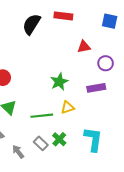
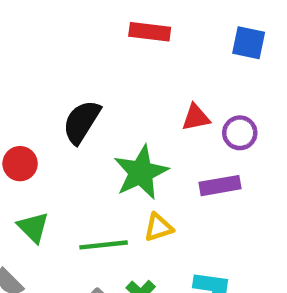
black semicircle: (31, 24) -> (82, 122), moved
red triangle: (84, 47) -> (196, 117), moved
green star: (59, 82) -> (141, 172), size x1.4

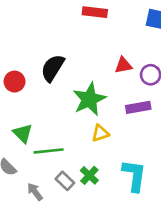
red circle: (20, 164) -> (15, 82), moved
green line: (104, 245) -> (49, 151), moved

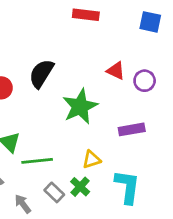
red triangle: (123, 65) -> (116, 71), turned 36
purple rectangle: (138, 107) -> (132, 129), moved
yellow triangle: (100, 133) -> (92, 159), moved

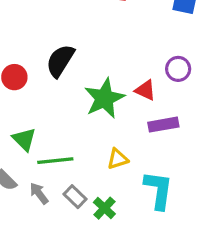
red triangle: (116, 71) -> (145, 90), moved
green cross: (80, 187) -> (104, 208), moved
gray arrow: (23, 204) -> (39, 193), moved

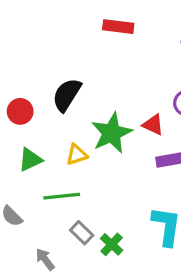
green triangle: (24, 139) -> (30, 160), moved, turned 50
yellow triangle: (118, 159) -> (77, 155), moved
gray arrow: (39, 193) -> (45, 259), moved

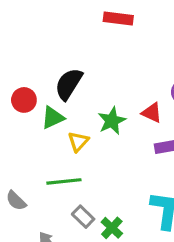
green star: (112, 133) -> (112, 121), size x0.7
yellow triangle: (77, 155) -> (78, 142), turned -30
green triangle: (30, 160) -> (53, 118), moved

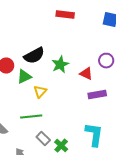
black semicircle: (69, 84) -> (34, 56), turned -150
green star: (112, 121) -> (60, 65), moved

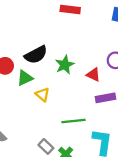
yellow triangle: (40, 92) -> (43, 95), turned -32
green line: (31, 117) -> (74, 121), moved

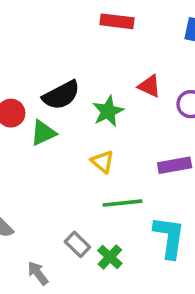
red triangle: (93, 75) -> (149, 86), moved
yellow triangle: (43, 95) -> (103, 162), moved

